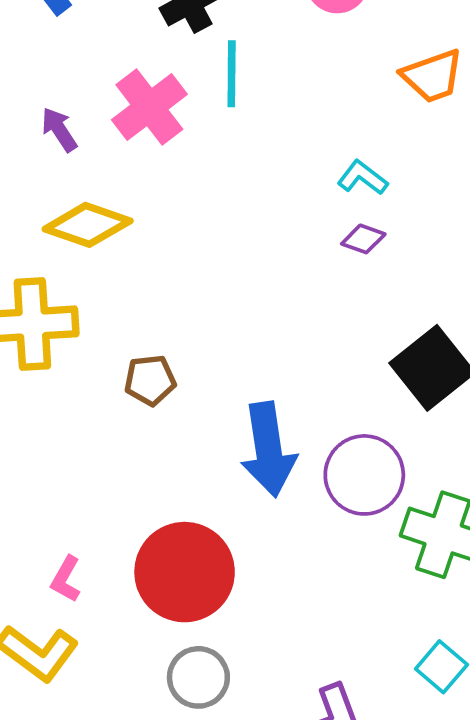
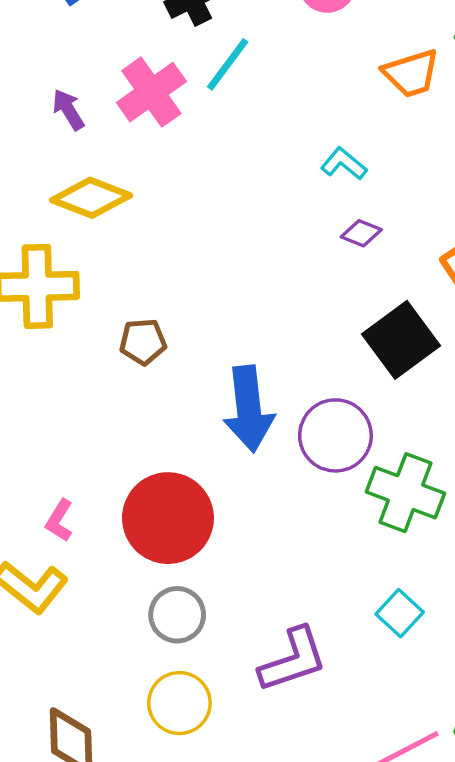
cyan line: (232, 74) -> (228, 64), turned 34
purple diamond: (363, 239) -> (361, 233), moved

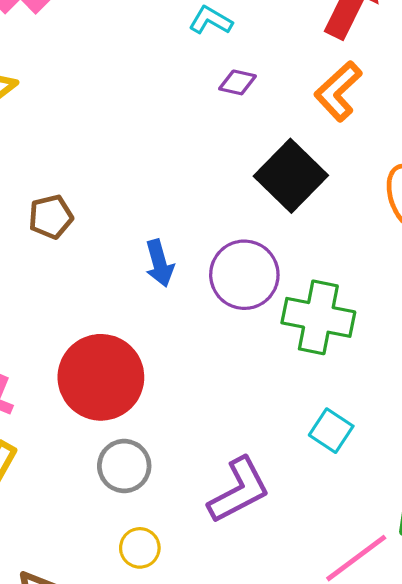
blue arrow: (249, 409) -> (159, 263), size x0.6
yellow circle: (179, 703) -> (140, 548), size x0.7

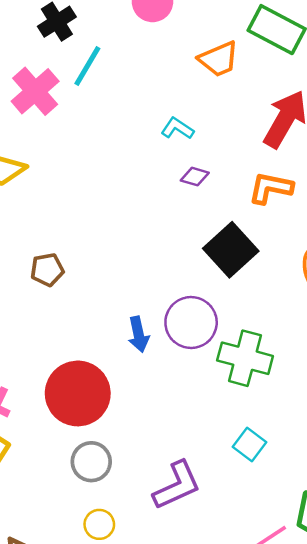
orange L-shape: (338, 91) -> (271, 188), turned 51
blue arrow: (159, 263) -> (139, 334), moved

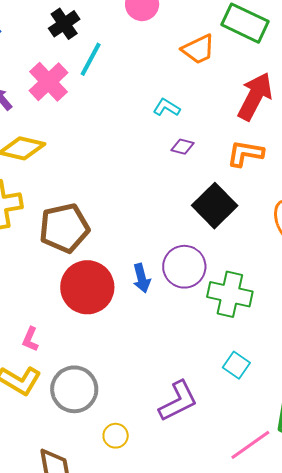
brown pentagon: (47, 270) -> (64, 228), size x1.8
red circle: (78, 393) -> (87, 287), moved
gray circle: (91, 462) -> (74, 389), moved, size x1.4

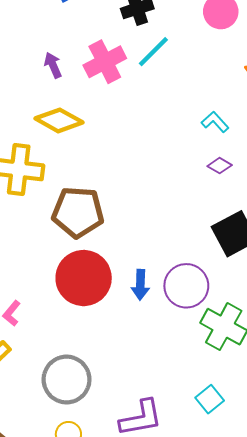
gray circle: (74, 389) -> (67, 380), moved

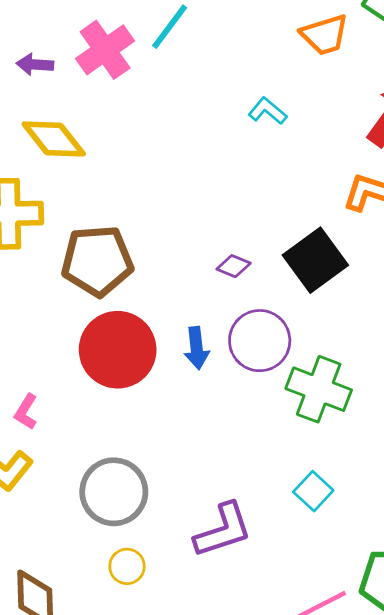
purple arrow: (53, 65) -> (35, 64), turned -55
yellow diamond: (59, 120) -> (54, 139), turned 30
purple diamond: (220, 166) -> (234, 266), moved

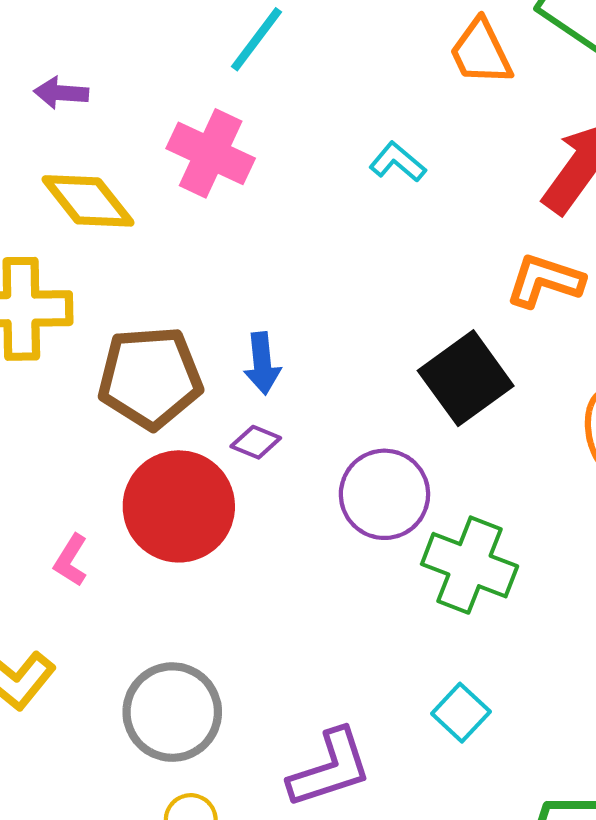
orange trapezoid: (325, 35) -> (481, 52), turned 81
pink cross: (105, 50) -> (211, 153), moved, turned -30
purple diamond: (234, 266) -> (256, 442), moved
blue arrow: (197, 348) -> (262, 363), moved
pink L-shape: (26, 412) -> (71, 560), moved

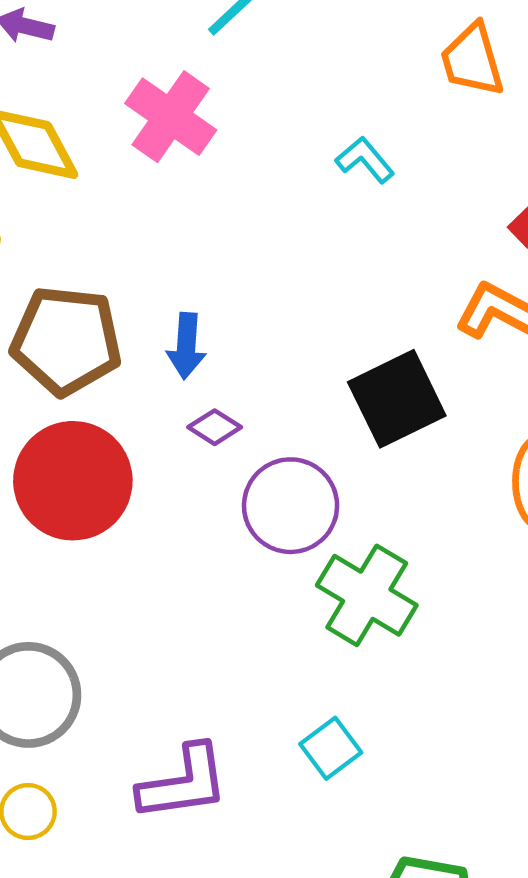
purple diamond: (256, 442) -> (215, 427), moved

